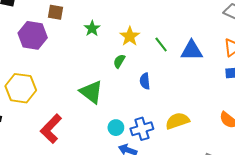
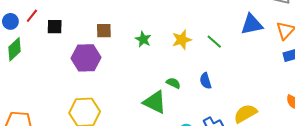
yellow star: (130, 36) -> (182, 40), turned 30
blue triangle: (192, 51) -> (252, 24), moved
green semicircle: (119, 61) -> (173, 83), moved, turned 96

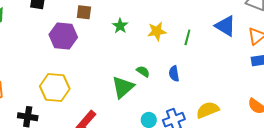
blue triangle: (252, 24) -> (225, 26), turned 35
green line: (214, 42) -> (187, 37), turned 56
green triangle: (155, 102) -> (123, 87), turned 45

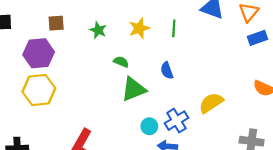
green semicircle: (143, 71) -> (121, 62), moved
yellow hexagon: (55, 87) -> (39, 90), moved
green triangle: (123, 87) -> (134, 89), moved, turned 30

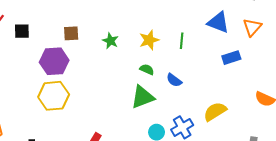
blue rectangle: (257, 38) -> (231, 58), moved
green semicircle: (121, 62) -> (147, 69), moved
blue semicircle: (167, 71) -> (174, 80), turned -35

